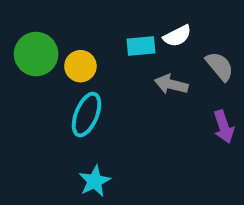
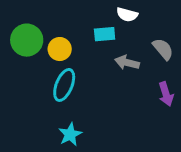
white semicircle: (177, 36) -> (127, 15), moved, turned 42

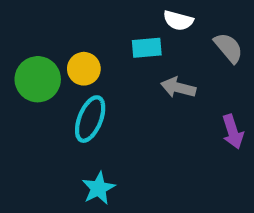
green circle: (27, 40) -> (38, 79), moved
gray semicircle: (163, 49) -> (228, 48), moved

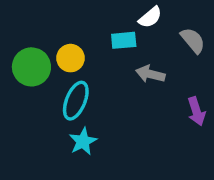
white semicircle: (178, 21) -> (150, 17), turned -55
cyan star: (99, 188) -> (83, 141), moved

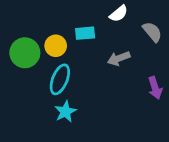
cyan rectangle: (124, 40) -> (85, 33), moved
gray arrow: (150, 74) -> (119, 58), turned -35

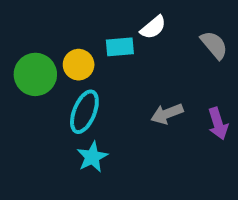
white semicircle: (119, 14) -> (153, 27), moved
gray arrow: (119, 58) -> (167, 114), moved

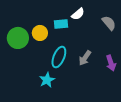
cyan ellipse: (84, 112) -> (59, 57), moved
gray arrow: (167, 114) -> (85, 58), turned -35

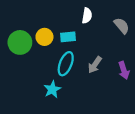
white semicircle: (78, 14) -> (87, 16), turned -40
cyan rectangle: (61, 24) -> (68, 37), moved

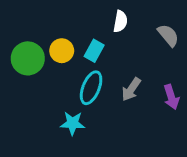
cyan rectangle: (68, 37) -> (94, 51), turned -56
cyan star: (52, 89) -> (73, 123), turned 30

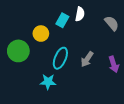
cyan rectangle: (94, 51) -> (62, 20), moved
green circle: (28, 58) -> (18, 51), moved

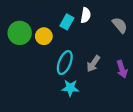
green circle: (18, 51) -> (20, 33), moved
cyan star: (48, 82) -> (70, 88), moved

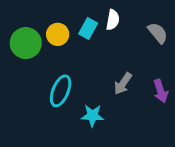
yellow circle: (44, 36) -> (58, 34), moved
cyan ellipse: (65, 63) -> (61, 91), moved

